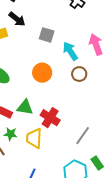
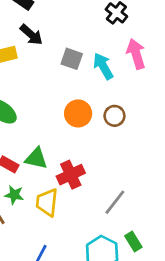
pink arrow: (96, 44) -> (136, 54), moved
cyan arrow: (70, 51) -> (103, 66), moved
orange circle: (42, 73) -> (78, 113), moved
red cross: (50, 118) -> (71, 175), turned 30

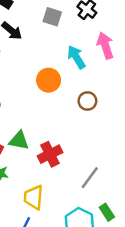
gray square: (72, 59) -> (52, 17), moved
orange circle: (78, 113) -> (49, 80), moved
yellow trapezoid: (47, 202) -> (34, 197), moved

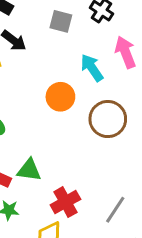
brown circle: (87, 101) -> (108, 119), size x1.6
red cross: (50, 154) -> (65, 202), moved

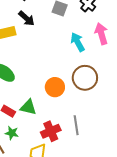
orange circle: (60, 97) -> (55, 87), moved
gray line: (115, 210) -> (76, 125), moved, turned -48

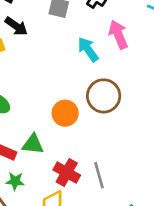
gray line: (76, 125) -> (99, 175), moved
red cross: (51, 131) -> (67, 173), turned -30

